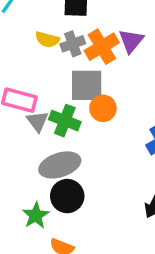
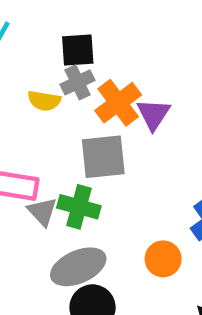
purple triangle: (131, 41) -> (153, 114), moved
gray cross: (73, 44) -> (78, 82), moved
orange circle: (103, 108) -> (163, 259), moved

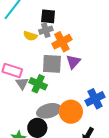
purple triangle: (153, 114) -> (73, 62), moved
orange circle: (163, 259) -> (71, 112), size x1.5
gray ellipse: (78, 267) -> (49, 111), moved

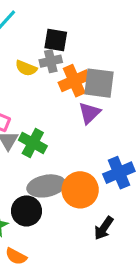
gray square: (52, 64) -> (99, 83), moved

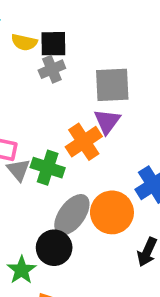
yellow semicircle: (26, 68) -> (24, 42), moved
orange cross: (74, 81) -> (84, 142), moved
gray ellipse: (46, 186) -> (72, 215), turned -33

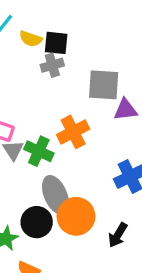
purple triangle: (107, 121) -> (125, 110), moved, turned 40
orange circle: (112, 212) -> (76, 216), moved
gray ellipse: (72, 215) -> (56, 195), turned -66

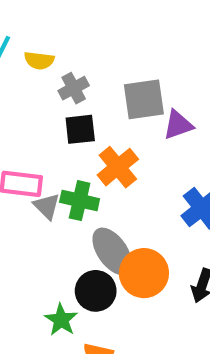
black square: (56, 43) -> (80, 129), moved

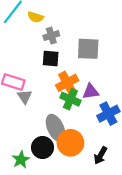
purple triangle: (178, 125) -> (91, 92), moved
green cross: (80, 201) -> (70, 99), moved

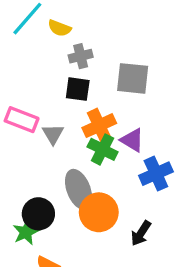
purple triangle: (91, 92) -> (132, 140), turned 36
gray triangle: (25, 97) -> (53, 134), moved
black circle: (42, 148) -> (38, 214), moved

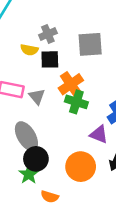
yellow semicircle: (60, 28) -> (29, 50), moved
purple triangle: (132, 140) -> (99, 134), moved
gray ellipse: (79, 189) -> (26, 136), moved
orange circle: (99, 212) -> (81, 167), moved

